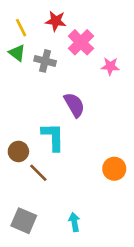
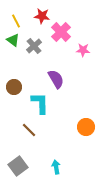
gray cross: (45, 61) -> (34, 46), turned 35
brown circle: (18, 151) -> (14, 87), moved
gray square: (24, 221) -> (18, 166), turned 30

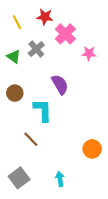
green triangle: (13, 40) -> (14, 57), moved
orange circle: (86, 127) -> (92, 149), moved

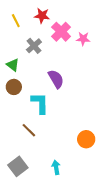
pink star: (89, 53) -> (83, 39), moved
green triangle: (14, 57) -> (13, 65), moved

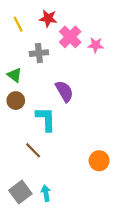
gray cross: (34, 46) -> (39, 53), turned 35
cyan arrow: (56, 167) -> (46, 193), moved

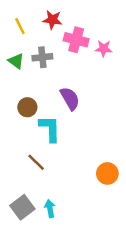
pink cross: (70, 37) -> (76, 40), turned -30
green triangle: (15, 75) -> (16, 61), moved
brown circle: (16, 101) -> (27, 107), moved

